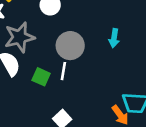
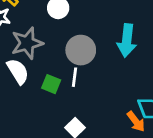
cyan arrow: (114, 38) -> (127, 41), size x1.6

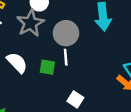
gray star: (27, 43) -> (30, 23), moved

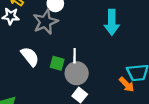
gray circle: (66, 33) -> (77, 73), moved

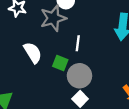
white line: (75, 56) -> (78, 43), moved

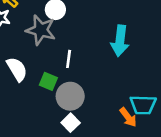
gray star: (53, 18) -> (41, 30), turned 30

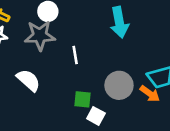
green square: (48, 81) -> (83, 99), moved
gray circle: (70, 96) -> (119, 85), moved

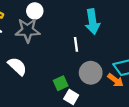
white line: (75, 55) -> (76, 44), moved
green square: (83, 99) -> (61, 83), turned -32

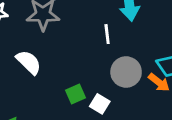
green square: (61, 83) -> (76, 94), moved

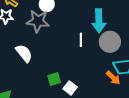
gray circle: (126, 72) -> (110, 42), moved

